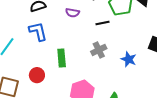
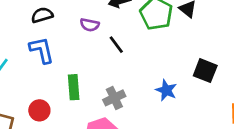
black line: (102, 23) -> (116, 45), moved, turned 64
gray cross: (99, 50) -> (114, 98), moved

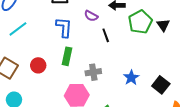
blue L-shape: (42, 50) -> (64, 27), moved
black square: (205, 71) -> (161, 85), moved

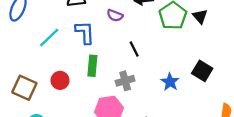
cyan line: (18, 29) -> (49, 38), moved
black line: (106, 35) -> (134, 49), moved
black square: (161, 85) -> (202, 71), moved

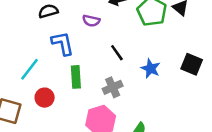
cyan line: (49, 38) -> (29, 69), moved
blue star: (170, 82) -> (151, 68), moved

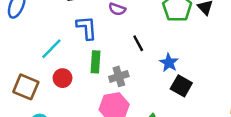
black square: (192, 64) -> (181, 86), moved
gray cross: (113, 87) -> (119, 76), moved

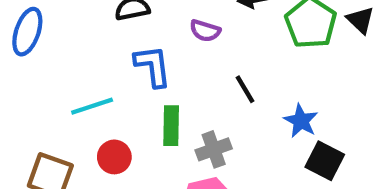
cyan line: (51, 49) -> (92, 106), turned 30

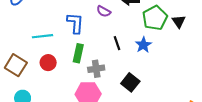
blue star: (301, 121) -> (143, 45), moved
black square: (325, 161) -> (130, 82), moved

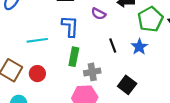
red circle: (48, 63) -> (37, 74), moved

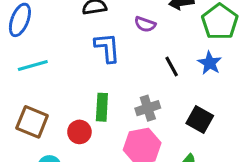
cyan line: (37, 40) -> (33, 65), moved
green rectangle: (74, 57) -> (102, 107), moved
red circle: (37, 74) -> (79, 132), moved

